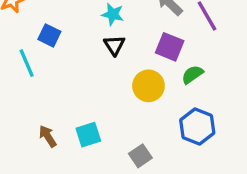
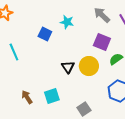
blue square: (49, 35) -> (45, 34), moved
black triangle: (114, 45) -> (68, 67), moved

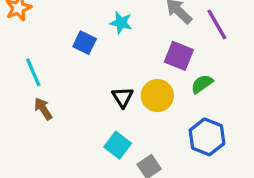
cyan square: (52, 96) -> (118, 145), moved, turned -35
brown arrow: (27, 97) -> (43, 109), moved

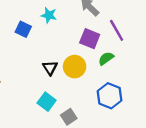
purple line: (217, 24) -> (117, 30), moved

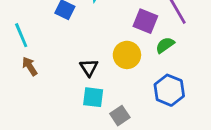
black triangle: (50, 68) -> (89, 68), moved
cyan square: (47, 102) -> (93, 97), turned -30

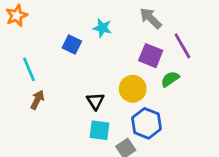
brown arrow: (30, 66) -> (37, 100), turned 60
blue hexagon: (169, 90) -> (147, 123), moved

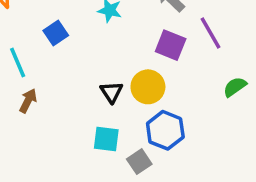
blue square: (72, 45) -> (56, 33), moved, turned 30
green semicircle: (170, 79) -> (235, 87), moved
black triangle: (95, 101) -> (111, 92), moved

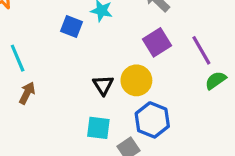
blue square: (56, 33) -> (71, 27), moved, turned -35
purple line: (211, 33) -> (201, 50), moved
purple square: (171, 45) -> (157, 42), turned 36

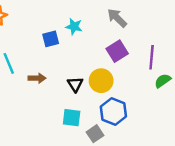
blue square: (71, 27) -> (51, 39), turned -35
purple line: (201, 50) -> (152, 57), turned 35
brown arrow: (27, 93) -> (37, 78), moved, turned 63

